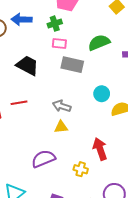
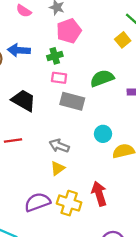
yellow triangle: (61, 127) -> (58, 168), turned -32
yellow cross: (81, 169) -> (69, 203), moved, size x1.5

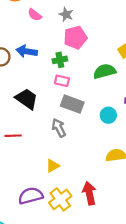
green semicircle: (102, 78) -> (105, 71), moved
cyan circle: (103, 134) -> (108, 115), moved
gray arrow: (59, 146) -> (59, 128), moved, turned 36
yellow cross: (69, 203) -> (60, 199), turned 30

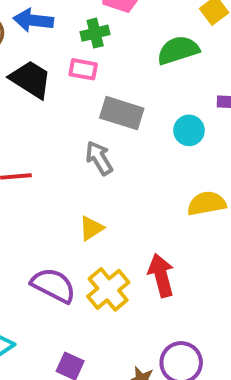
pink rectangle: (62, 81) -> (83, 69), moved
black trapezoid: (27, 99) -> (31, 79), moved
purple semicircle: (31, 196) -> (53, 285), turned 45

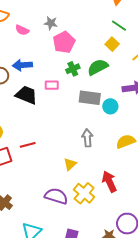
green cross: (95, 33) -> (73, 69), moved
gray rectangle: (122, 113) -> (90, 98), moved
gray arrow: (99, 158) -> (87, 138), moved, turned 36

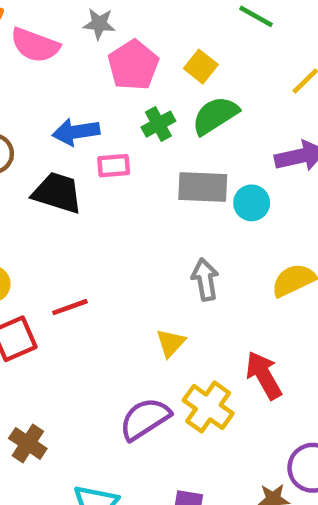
pink semicircle: (22, 30) -> (35, 45), size x1.5
yellow square: (112, 44) -> (201, 67), moved
blue arrow: (22, 65) -> (76, 132), moved
purple semicircle: (56, 196) -> (145, 419), turned -45

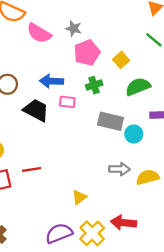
green semicircle: (215, 115) -> (138, 87), moved
gray arrow: (205, 280) -> (119, 169), moved, turned 90
red arrow: (264, 375) -> (123, 223), turned -65

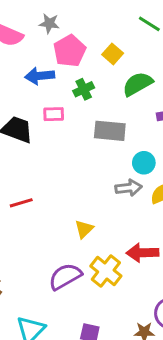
blue arrow: (51, 81) -> (40, 76), moved
cyan circle: (134, 134) -> (144, 163), moved

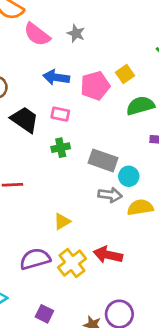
pink pentagon: (70, 51) -> (95, 86), moved
green cross: (84, 89) -> (61, 148), moved
gray rectangle: (110, 131) -> (103, 160), moved

